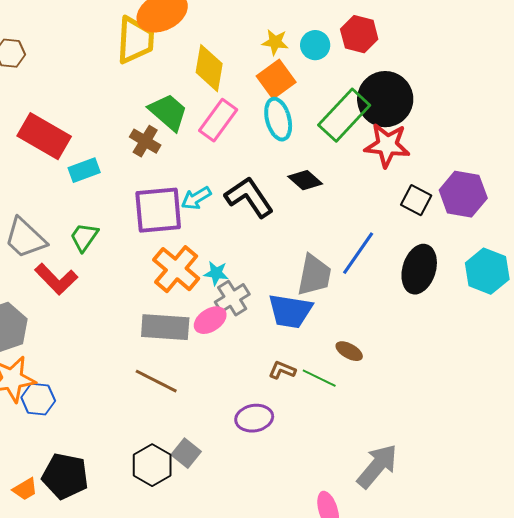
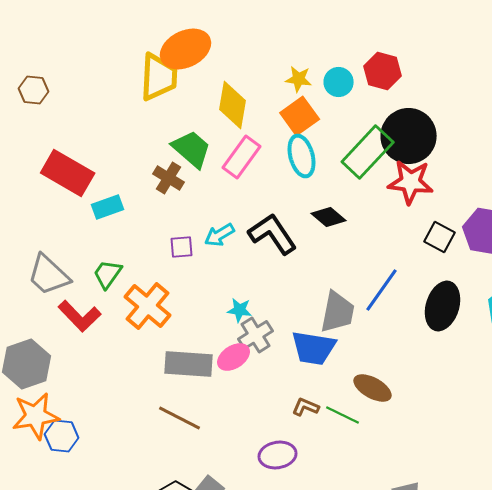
purple square: (158, 210) -> (182, 247), size x0.5
orange cross: (176, 269) -> (148, 306), moved
brown ellipse: (349, 351) -> (373, 388), size x1.4

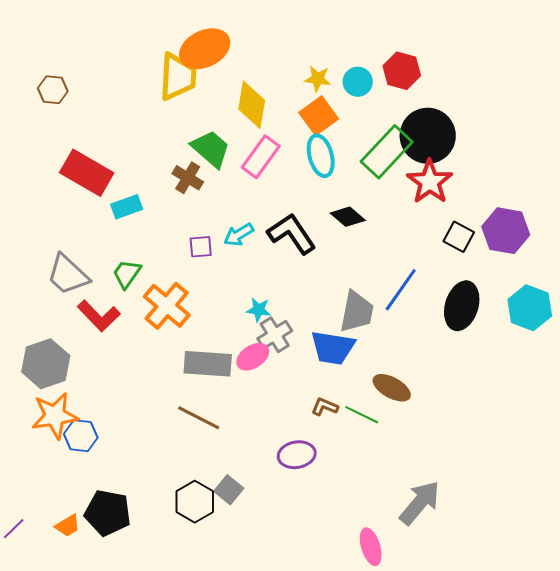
red star: (411, 182) -> (430, 182), turned 30

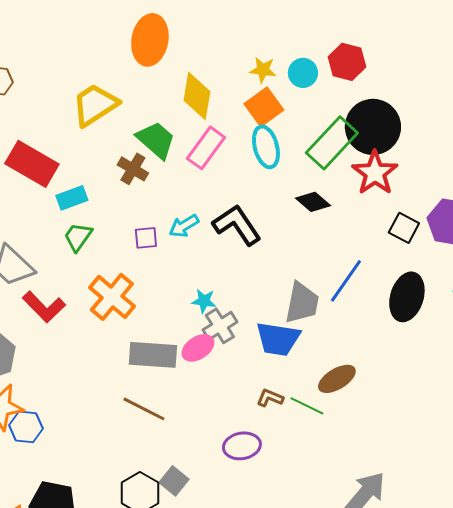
orange ellipse: (205, 49) -> (150, 40), turned -54
yellow trapezoid: (178, 77) -> (95, 105), moved, turned -126
black diamond: (348, 217) -> (313, 202), moved
green trapezoid: (127, 274) -> (78, 237), moved
brown ellipse: (392, 388) -> (337, 379), turned -60

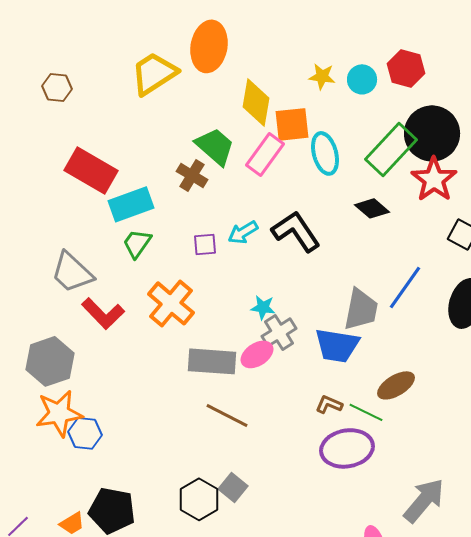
yellow trapezoid: (95, 105) -> (154, 73), moved
orange square: (264, 107) -> (292, 124), moved, turned 30
cyan rectangle: (72, 198) -> (131, 204), size x1.4
brown line: (144, 409) -> (227, 415), moved
purple ellipse: (242, 446) -> (347, 448), moved, size x1.4

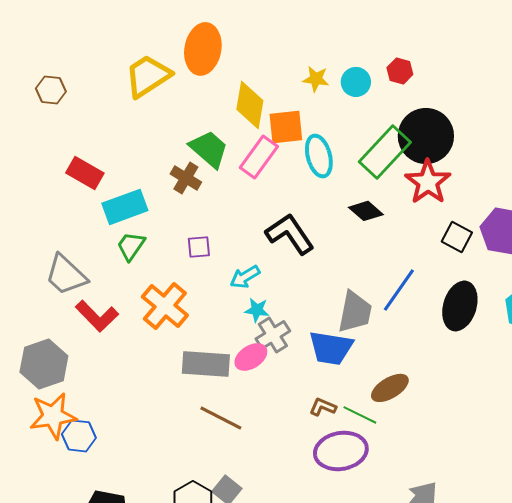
red hexagon: (406, 68) -> (400, 71), size x0.7
red rectangle: (91, 170) -> (85, 173), size x0.7
cyan arrow: (243, 232) -> (245, 277), moved

